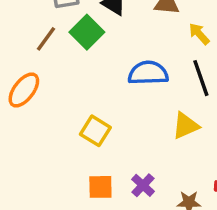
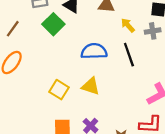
brown line: (46, 39) -> (13, 29), moved
yellow triangle: (186, 126) -> (91, 86), moved, turned 42

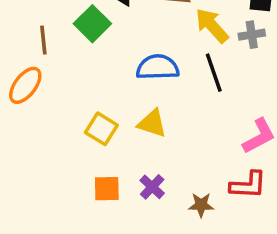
yellow arrow: (128, 25) -> (212, 26), size x1.5
brown line: (13, 29) -> (43, 40), moved, turned -42

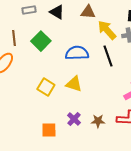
green square: (92, 24) -> (41, 41), moved
orange square: (107, 189) -> (49, 130), moved
brown star: (201, 205) -> (98, 121), moved

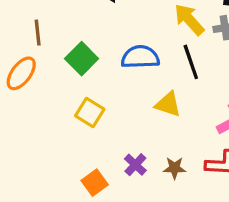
green square: (41, 41) -> (82, 59), moved
yellow triangle: (74, 84) -> (168, 104), moved
orange square: (49, 130) -> (95, 183), turned -35

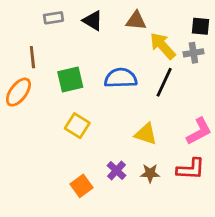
green square: (82, 59) -> (70, 79), turned 32
black line: (191, 62) -> (164, 82), turned 44
yellow triangle: (168, 104) -> (146, 134), moved

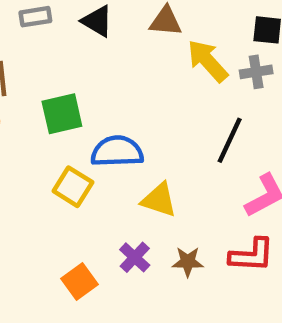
blue semicircle: (121, 78) -> (117, 151), moved
black line: (164, 82) -> (230, 140), moved
yellow triangle: (146, 134) -> (159, 200), moved

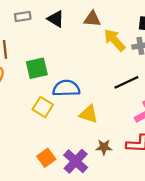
black line: (230, 140) -> (126, 82), turned 40
purple cross: (135, 257) -> (76, 161), moved, size x1.5

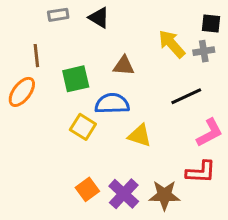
brown triangle: (92, 19) -> (124, 66), moved
brown star: (104, 147) -> (164, 195), moved, size x1.5

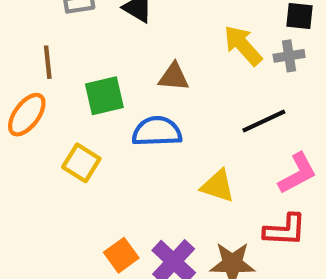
yellow square: (83, 127) -> (81, 163), moved
yellow triangle: (140, 136) -> (218, 186), moved

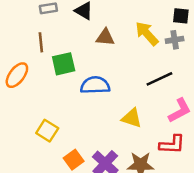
brown line: (48, 62) -> (41, 42), moved
brown triangle: (174, 77) -> (105, 37), moved
yellow square: (81, 163) -> (47, 131), moved

